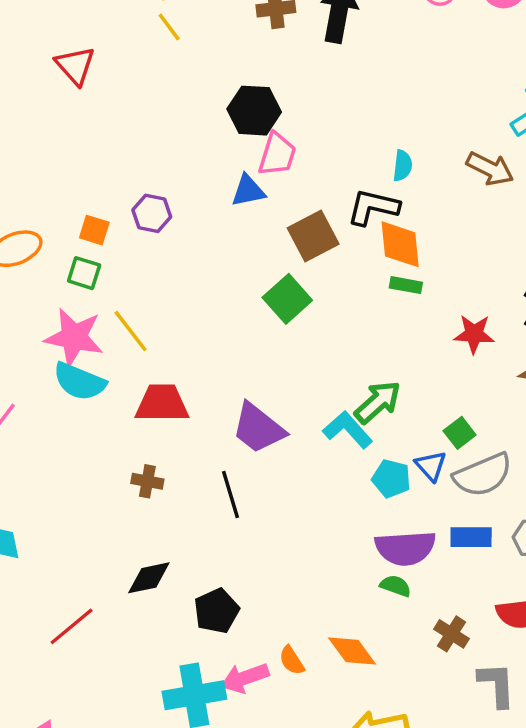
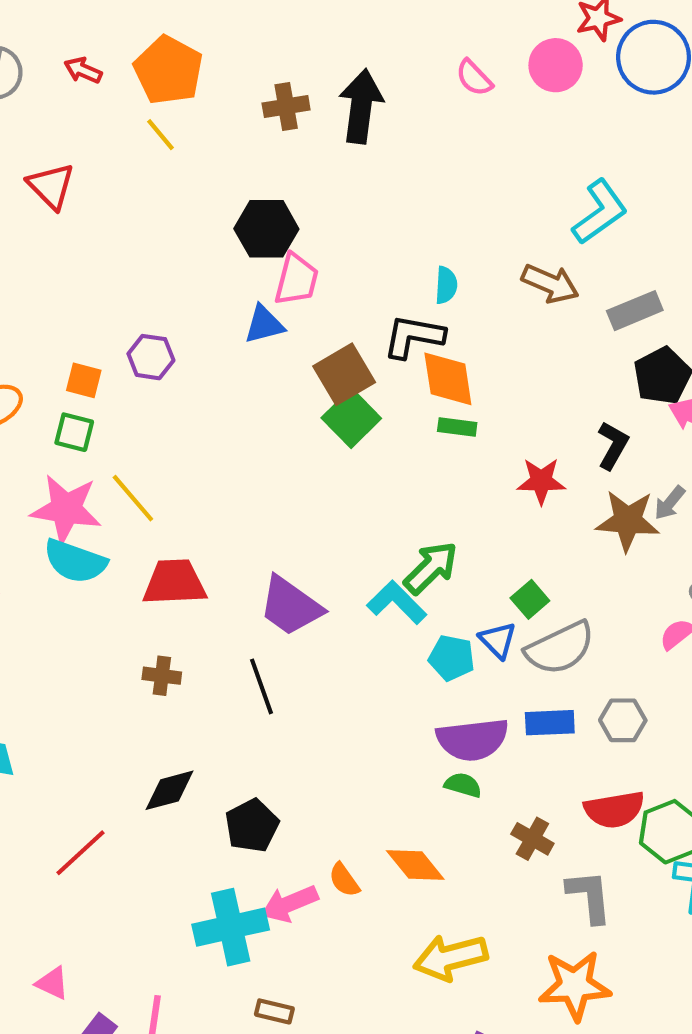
green square: (287, 299) -> (351, 418), moved

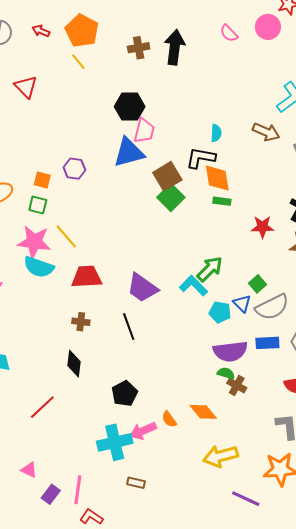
blue triangle: (264, 324) -> (129, 153), size x1.6
black diamond: (169, 790) -> (74, 364), moved, turned -68
brown cross: (532, 839) -> (237, 385), moved

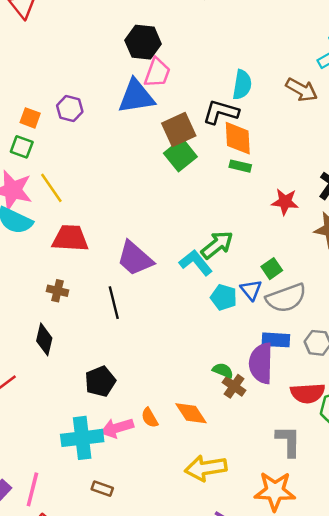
cyan semicircle: (216, 133) -> (242, 85), size x1.4
purple semicircle: (230, 351) -> (261, 363), moved, turned 92

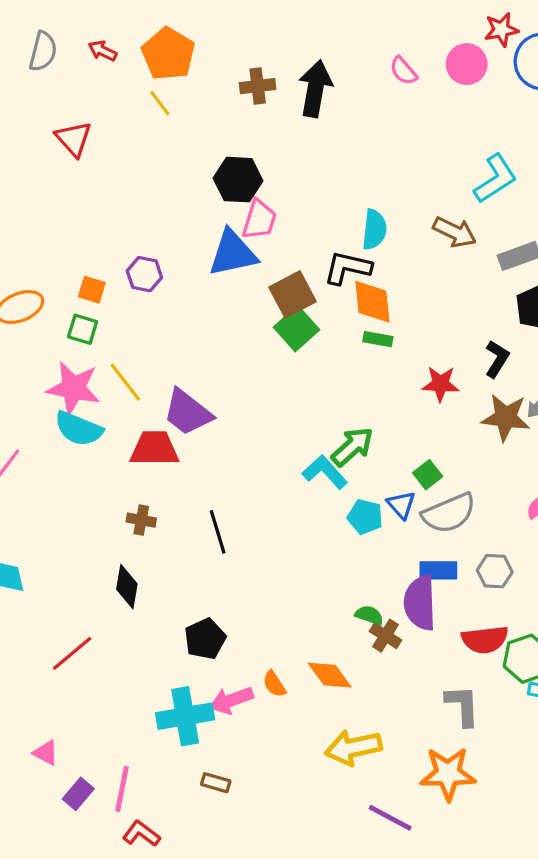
purple trapezoid: (135, 258) -> (188, 412), moved

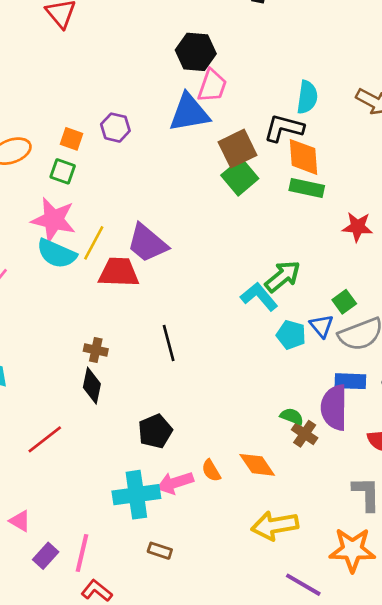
green rectangle: (378, 339) -> (307, 188), size x1.4
yellow line: (125, 382) -> (94, 243), moved, turned 64
brown cross: (141, 520) -> (96, 350), moved

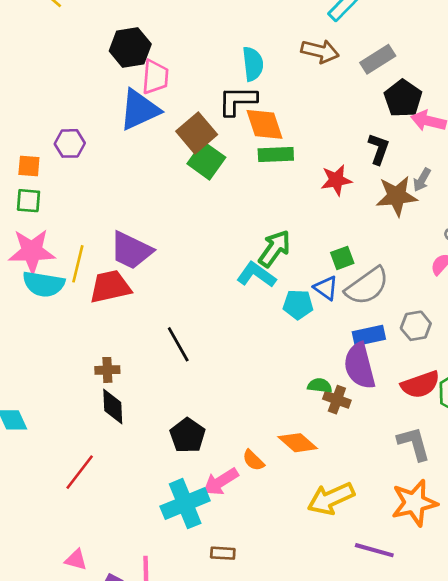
green square: (344, 302) -> (342, 258), turned 30

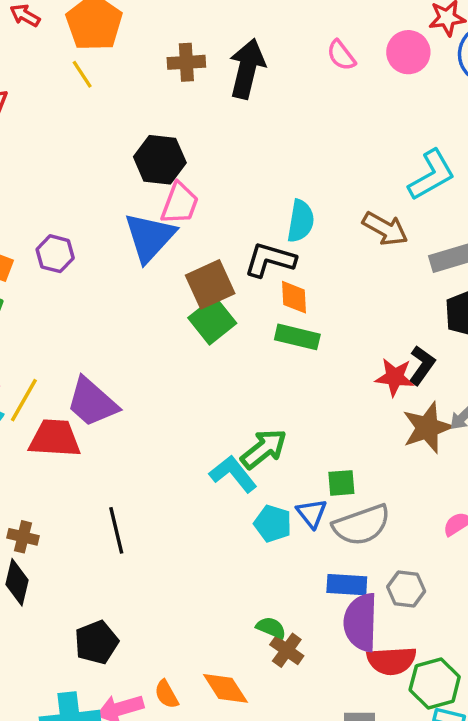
blue triangle: (139, 110) -> (150, 237), turned -39
orange diamond: (264, 124) -> (294, 297), size x0.7
red star: (336, 180) -> (395, 377), moved
brown star: (397, 196) -> (427, 428), turned -30
purple semicircle: (360, 366) -> (361, 622), moved

